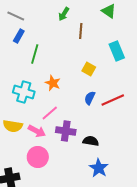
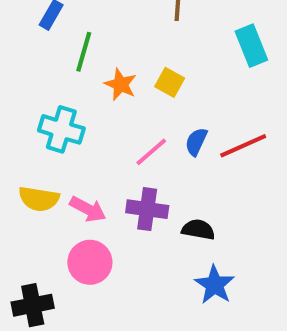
yellow square: (89, 69) -> (170, 82), moved
orange star: (53, 83) -> (121, 84), moved
pink line: (50, 113) -> (151, 152), moved

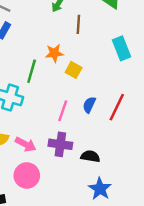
green line: (84, 52) -> (32, 71), moved
orange star: (121, 84) -> (54, 53), moved, turned -30
red line: (243, 146) -> (117, 107), turned -40
pink line: (151, 152) -> (63, 111), turned -30

